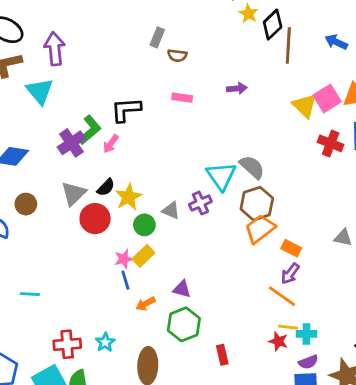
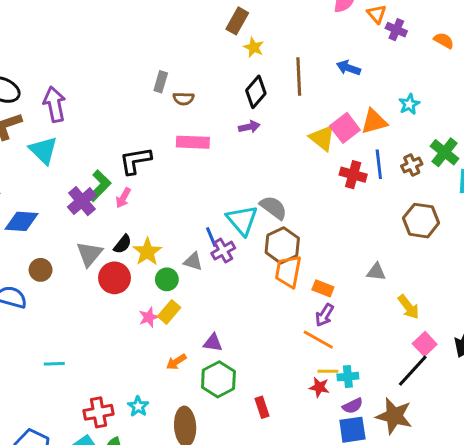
black diamond: (273, 25) -> (256, 92), moved
pink rectangle: (182, 98) -> (193, 142), size x1.5
orange trapezoid: (260, 229) -> (288, 271), turned -36
blue line: (125, 280) -> (211, 237), moved

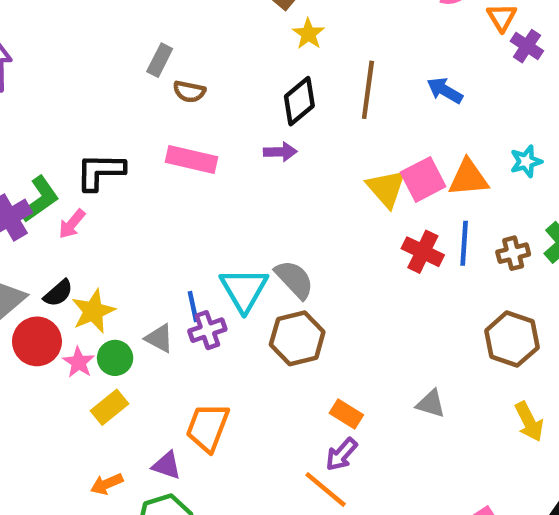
orange trapezoid: (288, 271) -> (208, 427), moved
yellow arrow: (409, 307) -> (529, 422), moved
pink star: (149, 317) -> (79, 362), moved, turned -30

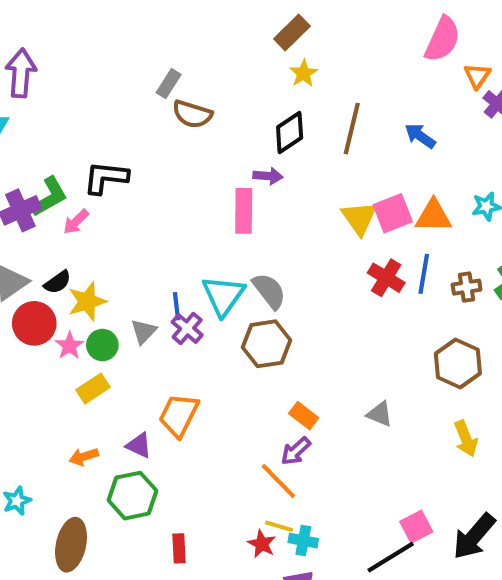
brown semicircle: (189, 92) -> (192, 114), size x1.4
pink rectangle: (192, 159) -> (244, 211), moved, turned 72
purple cross: (207, 330) -> (187, 328), turned -36
gray triangle: (159, 338) -> (144, 331), turned 40

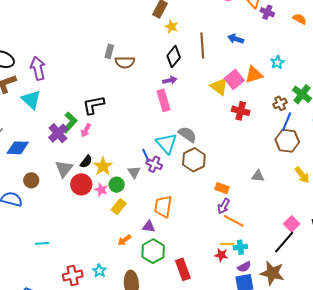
blue line: (424, 274) -> (287, 122), moved, turned 30
orange line: (278, 481) -> (234, 221), moved
red rectangle: (179, 548) -> (183, 269), size x1.5

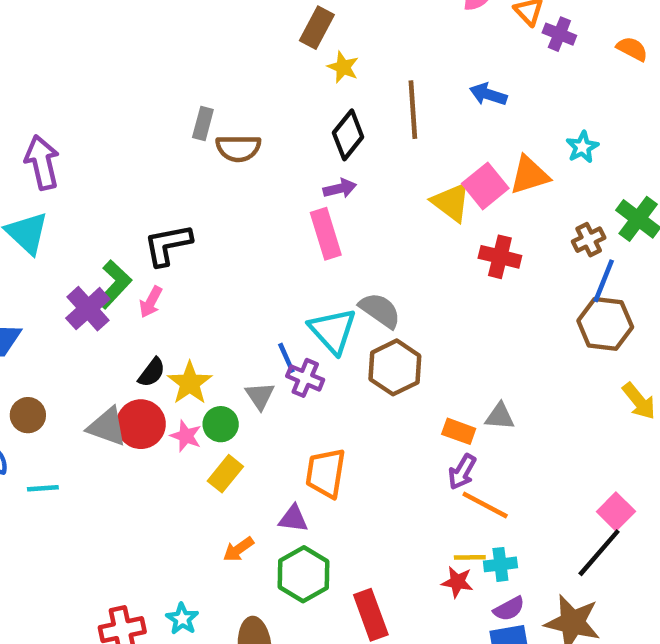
gray triangle: (64, 169) -> (107, 427), moved, turned -48
gray triangle: (258, 176) -> (500, 416), moved
cyan line: (42, 243) -> (43, 488), moved

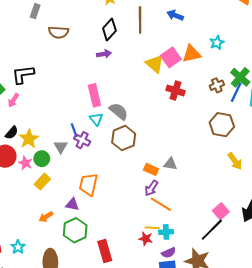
gray rectangle: (203, 124) -> (35, 11), moved
pink rectangle: (326, 234) -> (94, 95), moved
blue line: (604, 281) -> (236, 92), moved
cyan triangle: (333, 331) -> (96, 119), size x0.6

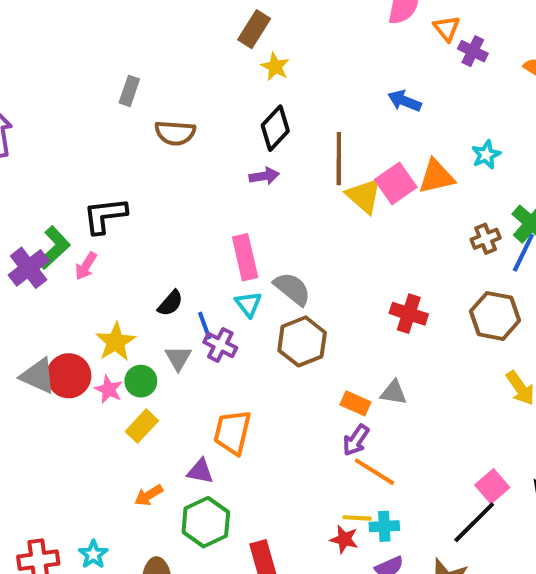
brown line: (140, 20) -> (339, 159), moved
red cross: (175, 90) -> (409, 314), moved
black semicircle: (12, 133) -> (170, 303), moved

